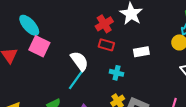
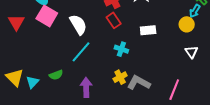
red rectangle: (106, 45) -> (114, 20), turned 35
white semicircle: (79, 61) -> (78, 25), moved

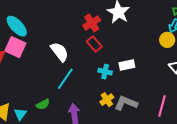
pink square: (47, 16) -> (15, 47), moved
white rectangle: (148, 30) -> (127, 65), moved

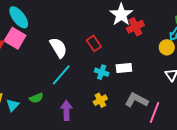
red cross: (92, 23) -> (135, 27), moved
gray L-shape: (126, 103) -> (136, 100), moved

